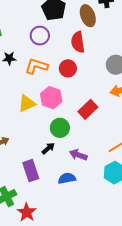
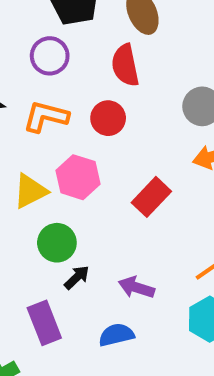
green circle: (60, 128) -> (57, 243), moved

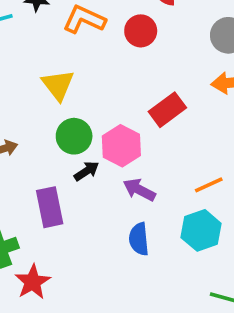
pink hexagon: (78, 177) -> (121, 146), moved
yellow triangle: (30, 191) -> (58, 85), turned -51
blue semicircle: (116, 335) -> (139, 239), moved, turned -92

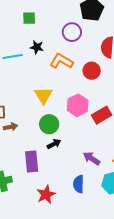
pink hexagon: (121, 146) -> (78, 105), moved
purple arrow: (139, 190) -> (92, 158), moved
red star: (33, 282) -> (46, 194), moved

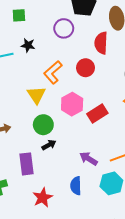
orange L-shape: (61, 61) -> (53, 72), moved, turned -70

